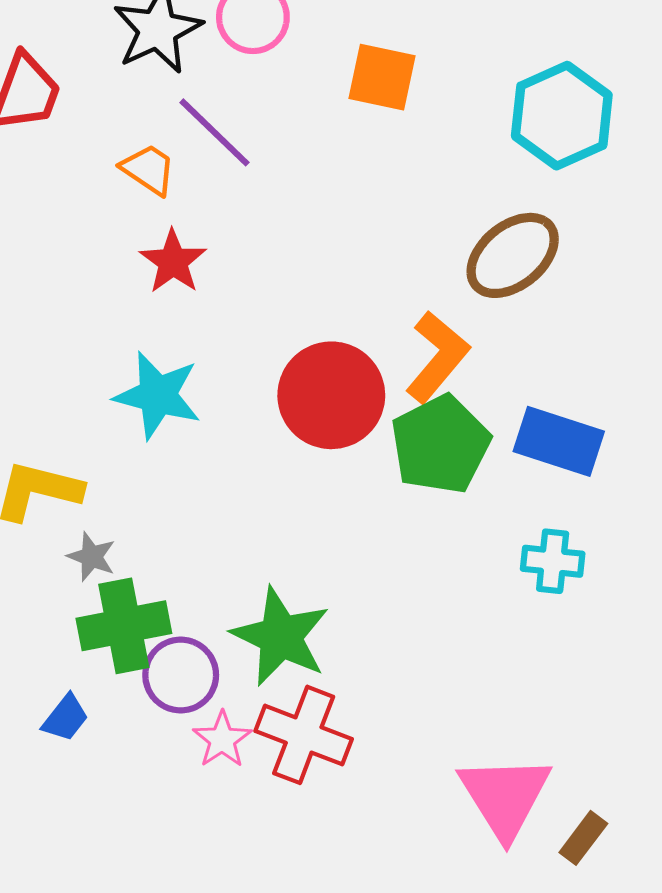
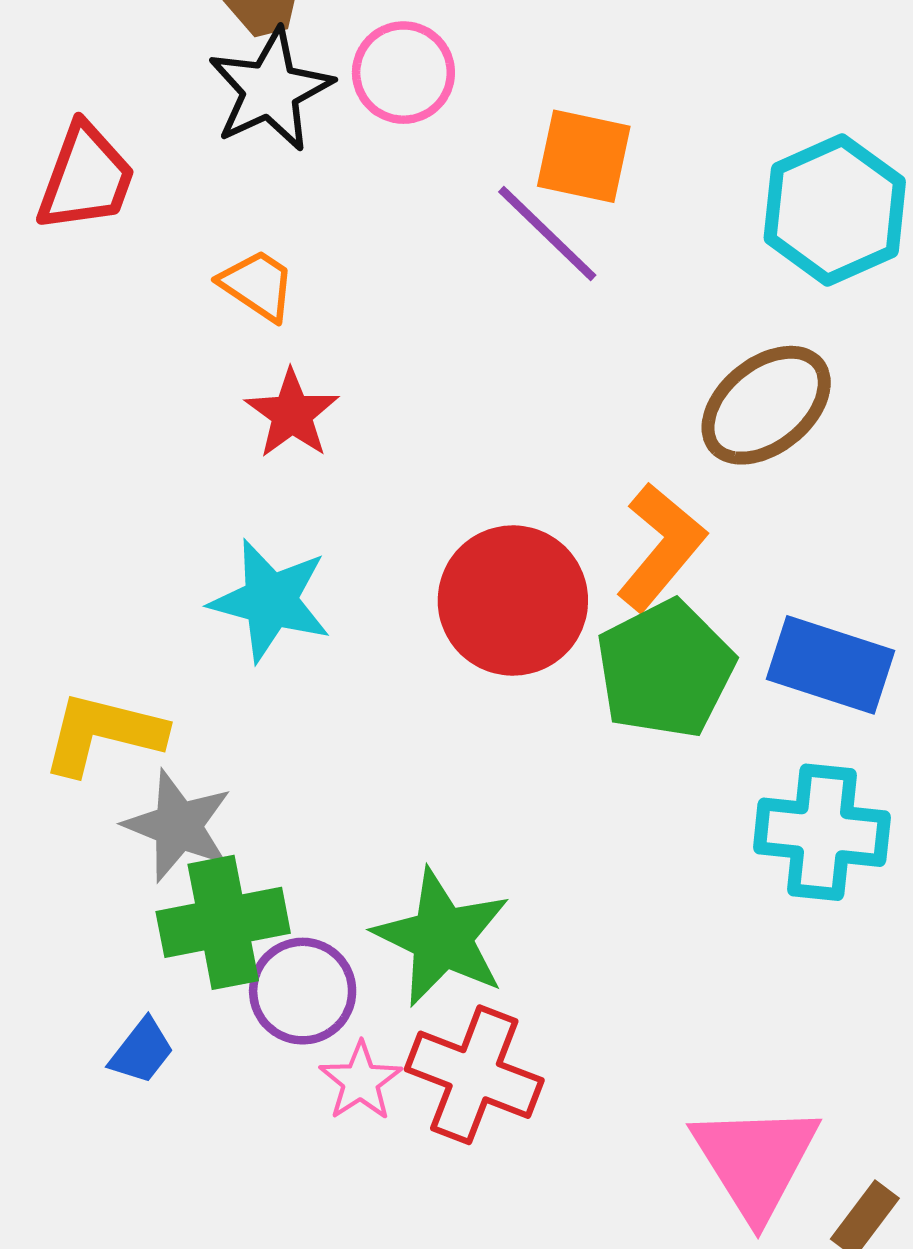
purple line: (214, 132) -> (547, 234), moved
gray star: (92, 557) -> (178, 826), size x1.6
cyan cross: (553, 561) -> (822, 832), size x1.5

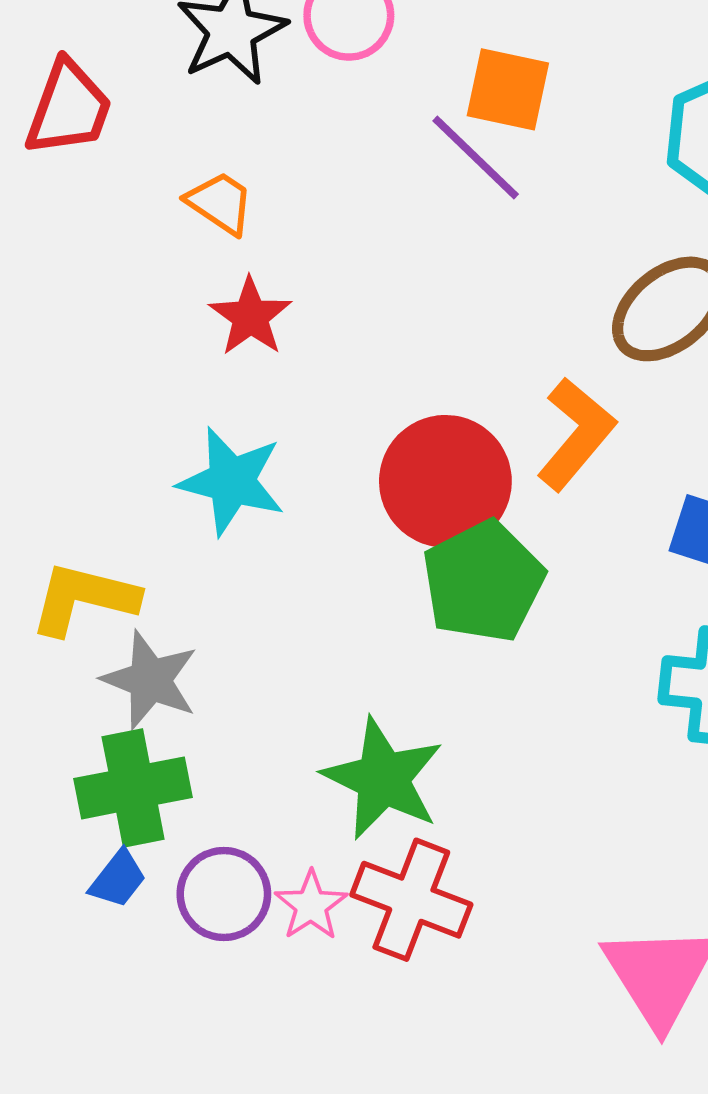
green pentagon: (665, 669) -> (483, 582), moved
green cross: (223, 922) -> (133, 788), moved
purple circle: (303, 991) -> (224, 894), moved

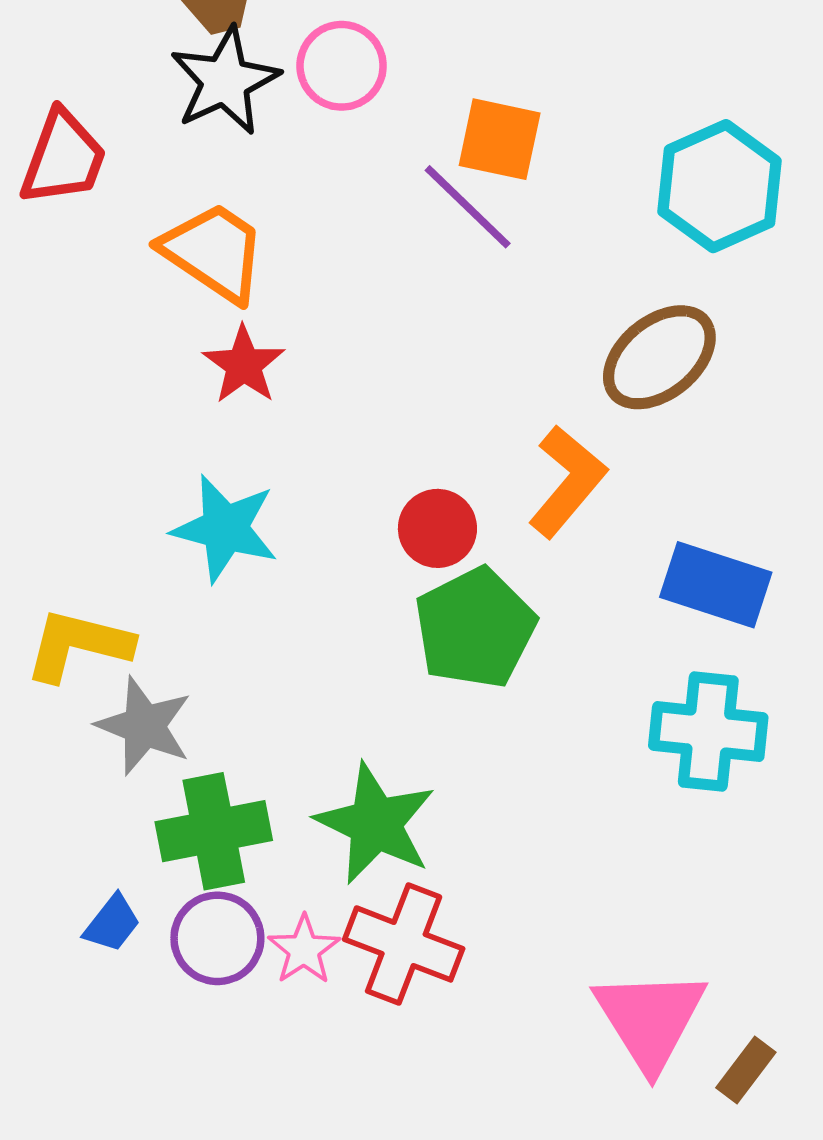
orange trapezoid: (220, 203) -> (214, 252), size x1.6
red circle: (445, 481) -> (437, 528), size x0.6
green cross: (133, 788) -> (214, 831), moved

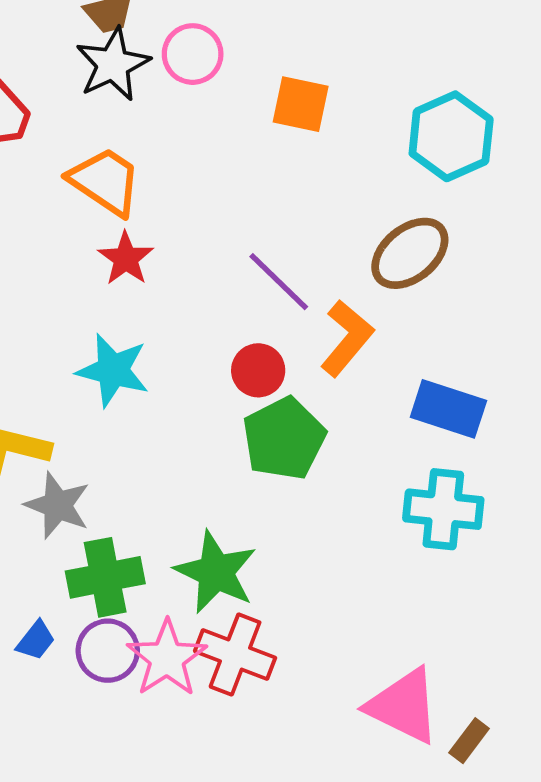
purple line: (468, 207) -> (279, 282), moved
pink star: (304, 950) -> (167, 658), size x1.6
pink triangle: (650, 1019) -> (403, 706), turned -32

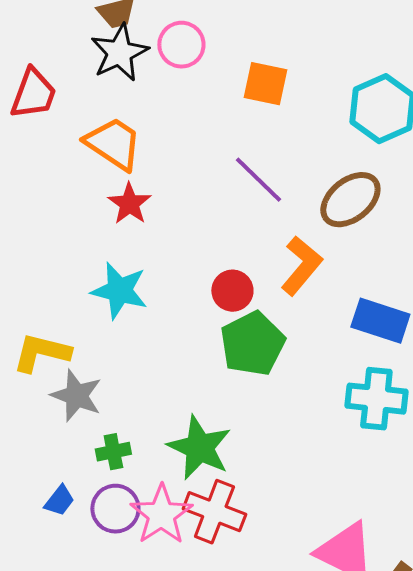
purple line: (279, 282) -> (258, 180), moved
green cross: (105, 577) -> (113, 452), size x0.6

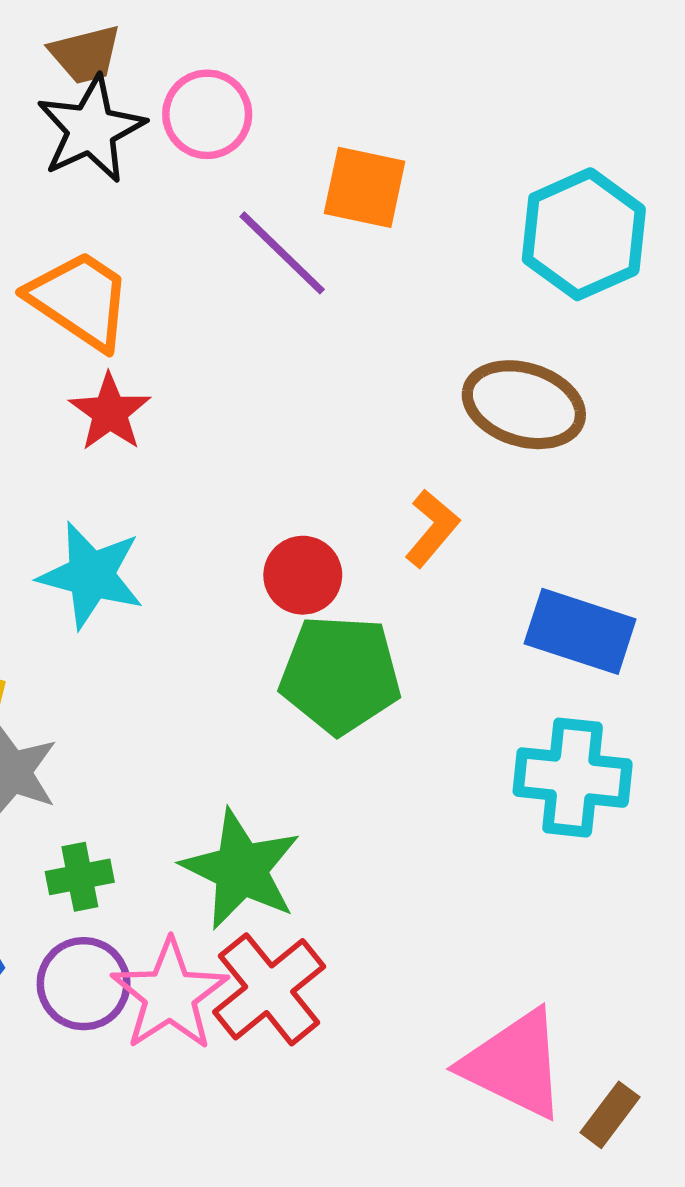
purple line: (258, 180) -> (282, 253), moved
brown ellipse: (350, 200) -> (524, 405), turned 56
orange L-shape: (301, 266) -> (432, 528), size x0.7
green pentagon: (252, 344) -> (340, 674), turned 30
red cross: (214, 512) -> (269, 989), turned 30

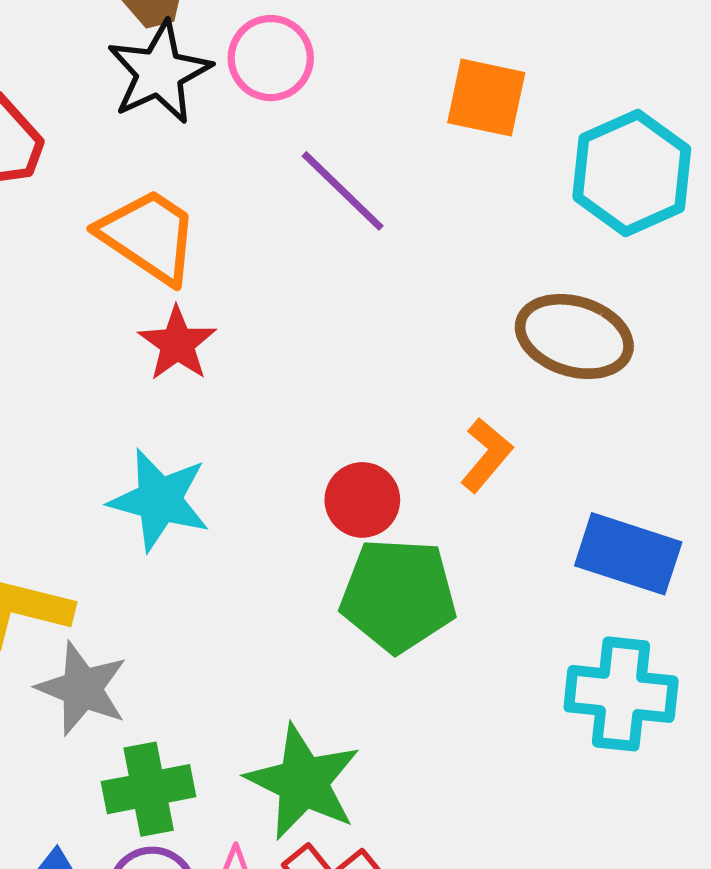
orange square: (365, 187) -> (486, 98), moved
green cross: (80, 877) -> (149, 789), size x1.4

